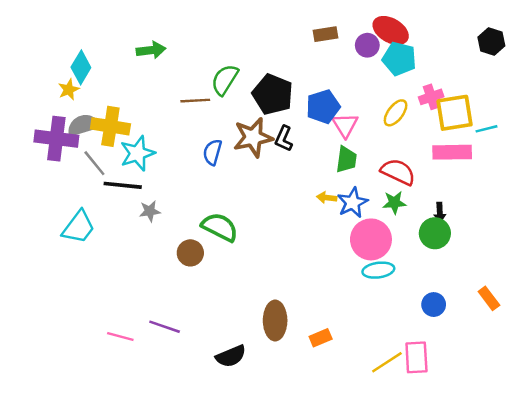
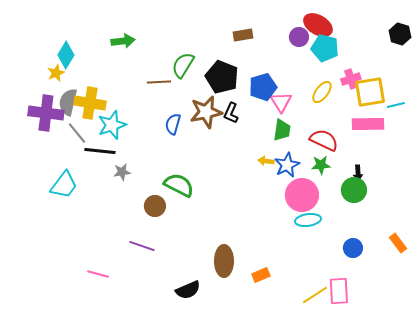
brown rectangle: (325, 34) -> (243, 35), moved
gray semicircle: (83, 125) -> (68, 102), turned -60
purple line: (165, 327) -> (142, 246), moved

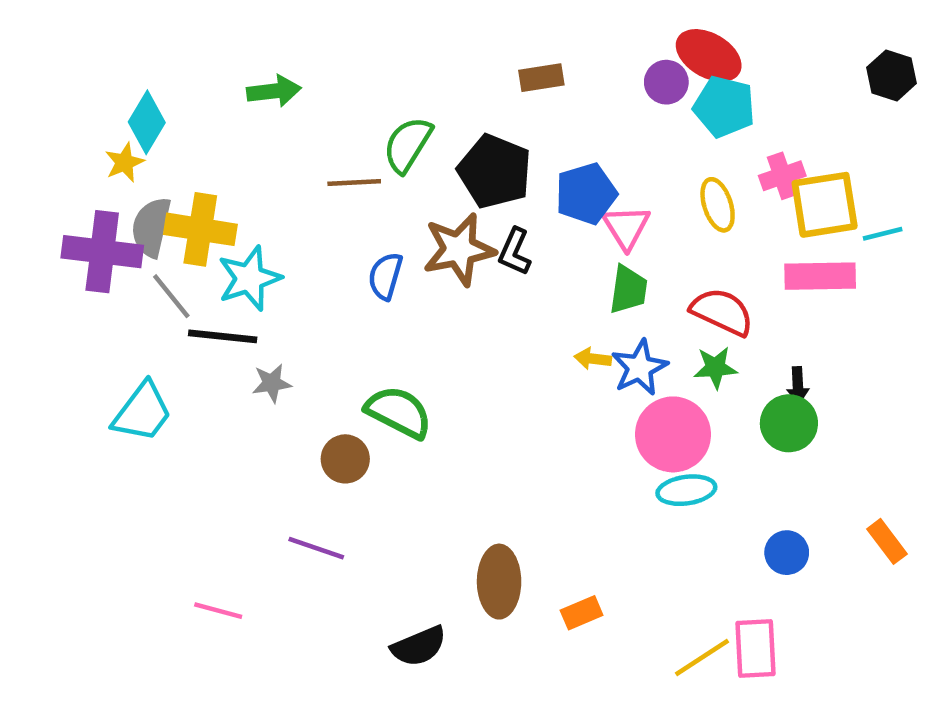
yellow ellipse: (322, 92) -> (718, 205), turned -55

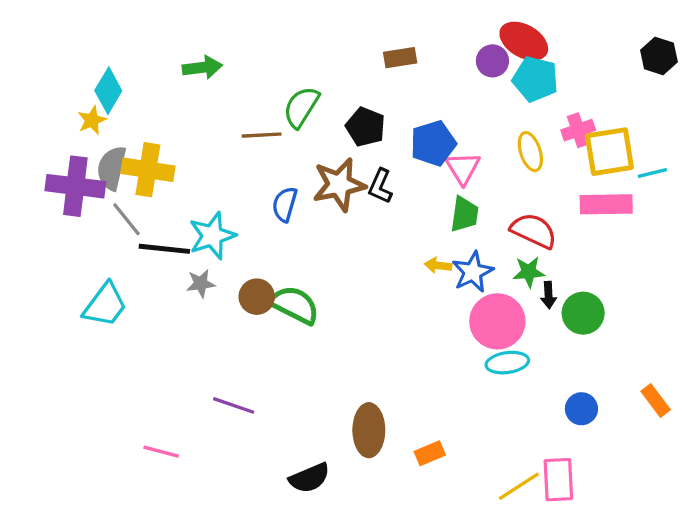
black pentagon: (495, 171) -> (366, 127), size x0.7
cyan star: (249, 278) -> (212, 236), moved
black arrow: (798, 385) -> (548, 295), moved
brown circle: (345, 459) -> (257, 297), moved

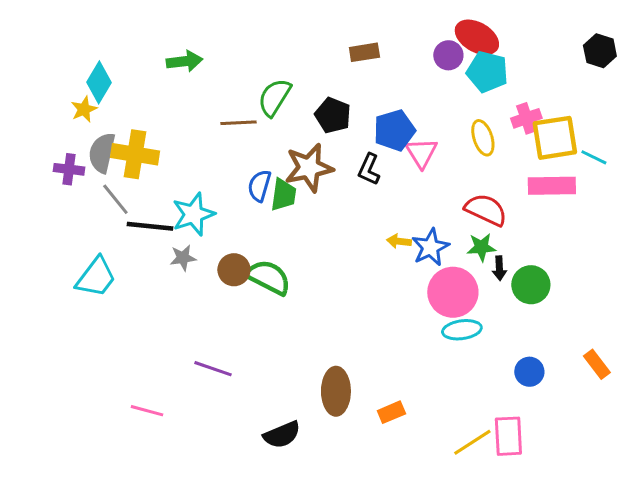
cyan line: (652, 173) -> (594, 157), turned 40
purple cross: (75, 186) -> (69, 169), size x0.6
black L-shape: (380, 186) -> (369, 169), moved
green trapezoid: (464, 214) -> (283, 195), moved

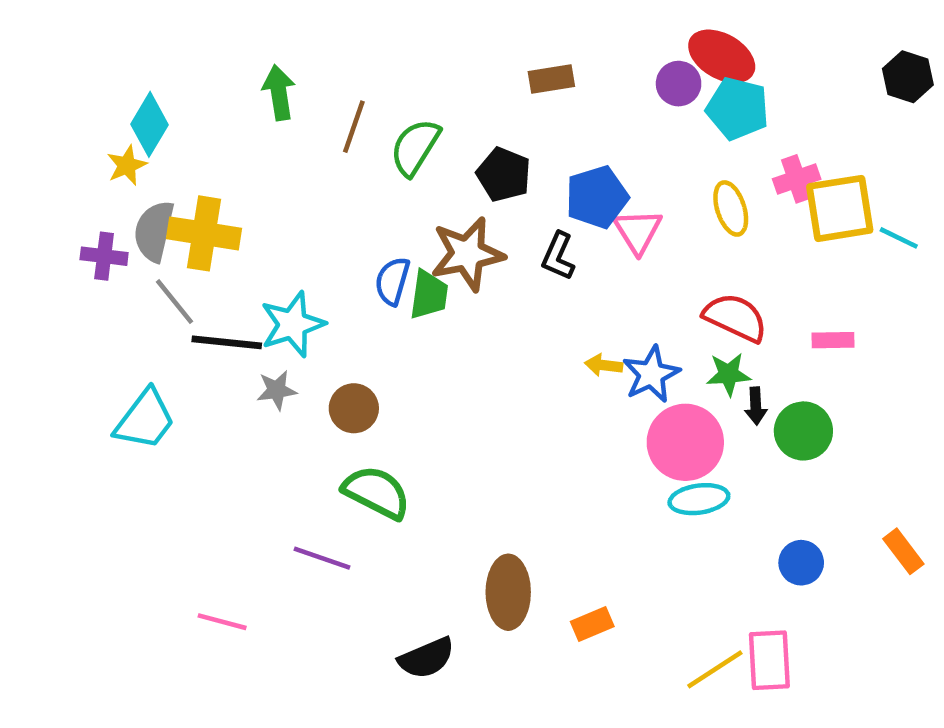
green arrow: (184, 61) -> (279, 93), turned -92
brown line: (238, 123) -> (354, 127), moved, turned -68
pink rectangle: (552, 186) -> (833, 340), moved, size x0.6
green semicircle: (268, 277) -> (377, 492), moved

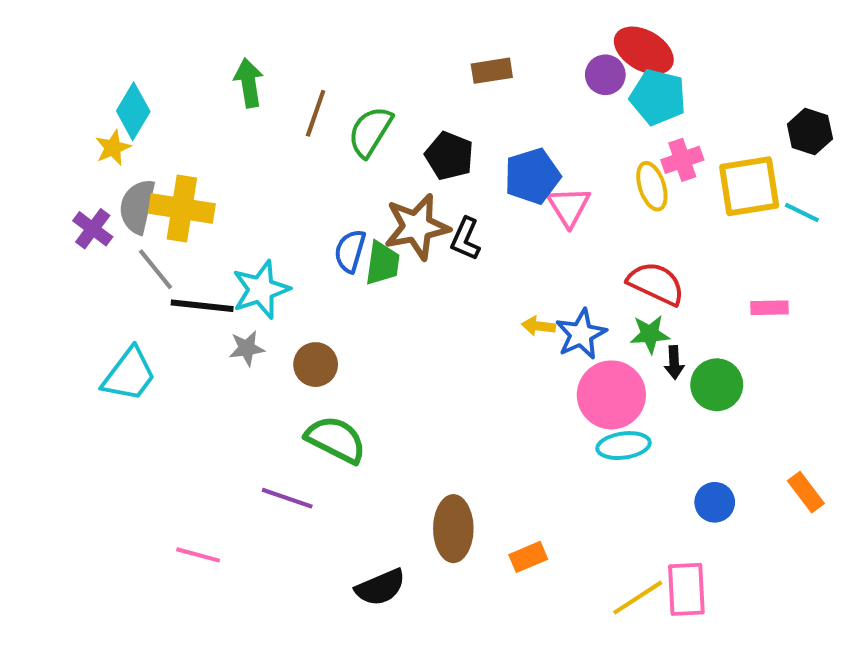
black hexagon: (908, 77) -> (810, 132), moved
pink cross: (797, 179) -> (682, 160), moved
purple cross: (104, 256) -> (93, 229), turned 30
black L-shape: (558, 256) -> (465, 239), moved
pink rectangle: (833, 340) -> (769, 308), moved

